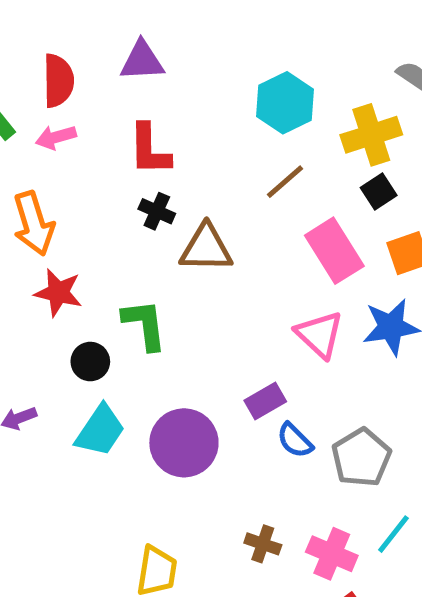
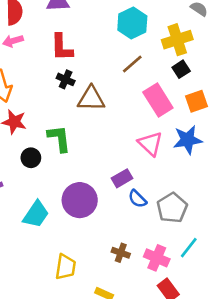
cyan trapezoid: (100, 431) -> (36, 214), moved

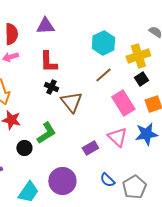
brown triangle: (91, 99) -> (71, 102), turned 50
green L-shape: (59, 138) -> (46, 133), turned 65
purple rectangle: (122, 178) -> (90, 148), moved

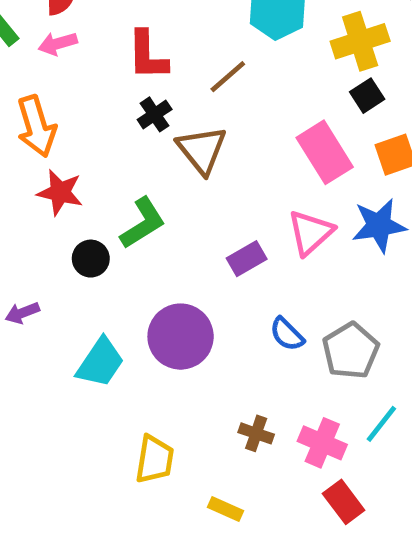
brown line: (103, 75) -> (228, 77), moved
black cross: (51, 87) -> (155, 114), turned 32
pink triangle: (117, 137) -> (310, 233), turned 35

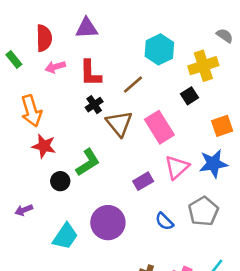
pink arrow: (58, 44) -> (55, 67), moved
black square: (367, 96) -> (190, 96), moved
pink rectangle: (325, 152) -> (159, 127), moved
gray pentagon: (351, 351) -> (203, 211), moved

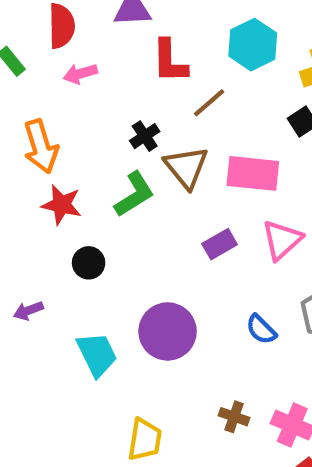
red L-shape: (90, 73) -> (170, 61), moved
pink rectangle: (159, 127) -> (253, 173), turned -52
green L-shape: (88, 162) -> (134, 194), moved
purple rectangle: (143, 181) -> (220, 244), moved
cyan trapezoid: (65, 236) -> (97, 354), turned -60

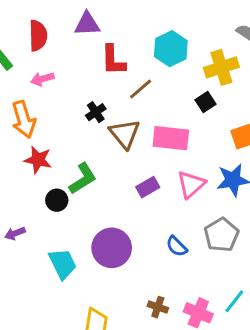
pink arrow: (80, 74) -> (42, 79), moved
green L-shape: (134, 194) -> (83, 179), moved

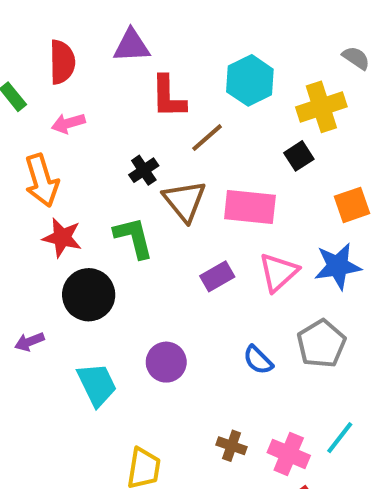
green L-shape: (83, 179) -> (134, 238), moved, turned -72
black circle: (57, 200) -> (89, 295), size x1.6
purple circle: (112, 248) -> (166, 362), size x0.7

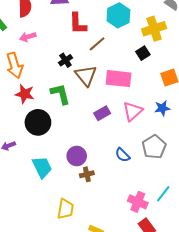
blue star: (338, 266) -> (162, 108), size x0.7
brown cross: (232, 446) -> (87, 174), moved, turned -32

